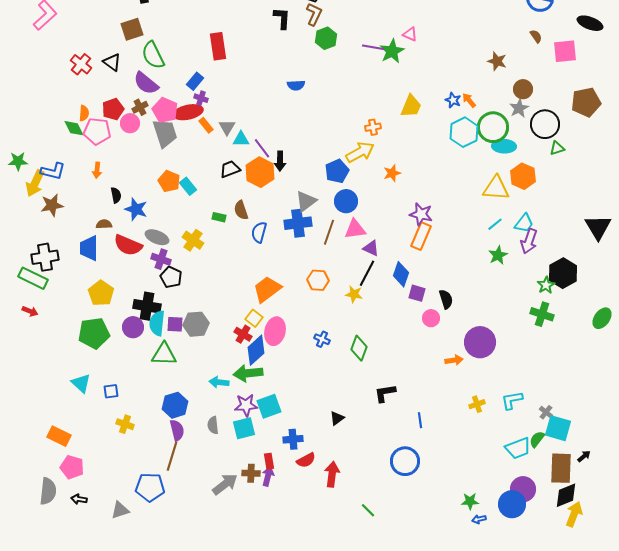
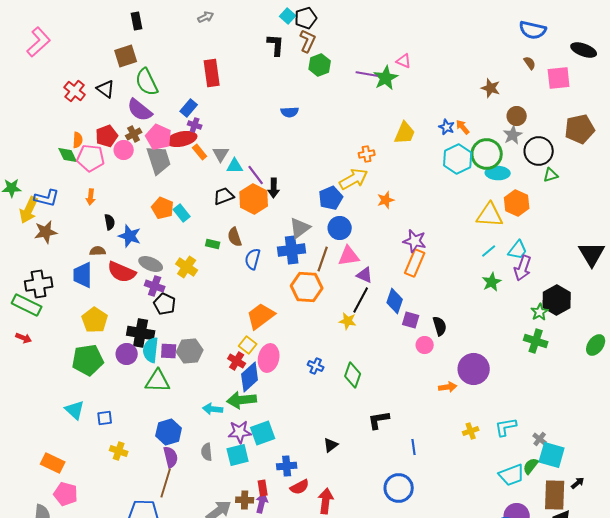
orange hexagon: (318, 280) -> (307, 287), moved, size x1.4

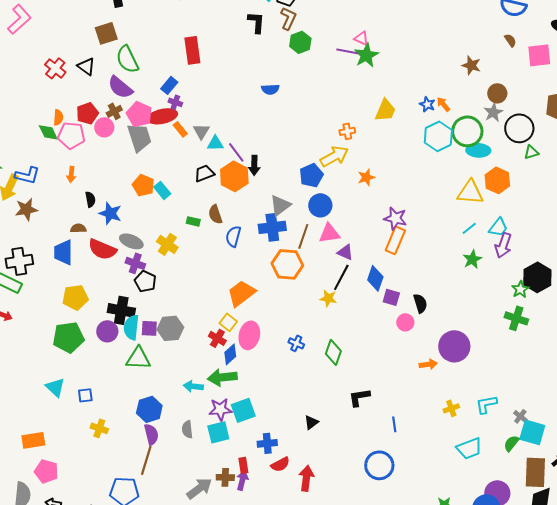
pink triangle: (404, 61) -> (361, 38), moved
yellow pentagon: (95, 320) -> (75, 297), turned 30
blue diamond: (250, 377) -> (230, 354), size x0.7
orange rectangle: (53, 463) -> (33, 440), turned -35
cyan trapezoid: (512, 475) -> (469, 448), moved

